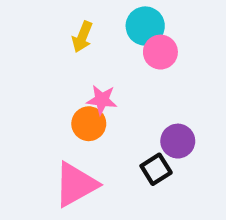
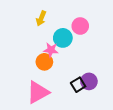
cyan circle: (145, 26) -> (63, 38), moved
purple circle: (178, 141) -> (89, 81), moved

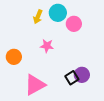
cyan circle: (63, 38) -> (58, 13), moved
orange circle: (44, 62) -> (14, 57), moved

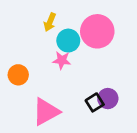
cyan circle: (58, 13) -> (68, 41), moved
pink circle: (74, 24) -> (97, 31), size x1.6

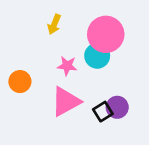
cyan circle: (68, 41) -> (97, 56), moved
pink triangle: (46, 112) -> (66, 102), moved

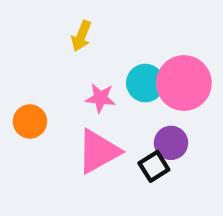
pink circle: (106, 34) -> (184, 83), moved
purple circle: (117, 107) -> (171, 143), moved

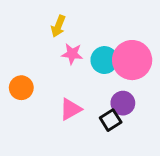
pink star: (100, 98) -> (72, 54), moved
pink triangle: (98, 151) -> (71, 109), size x0.7

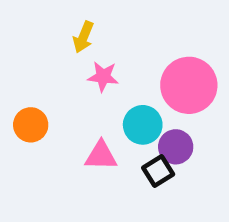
cyan circle: (104, 60) -> (143, 125), moved
pink triangle: (71, 109) -> (101, 156), turned 30

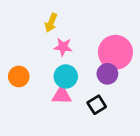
cyan circle: (143, 125) -> (66, 76), moved
purple circle: (176, 147) -> (107, 74), moved

